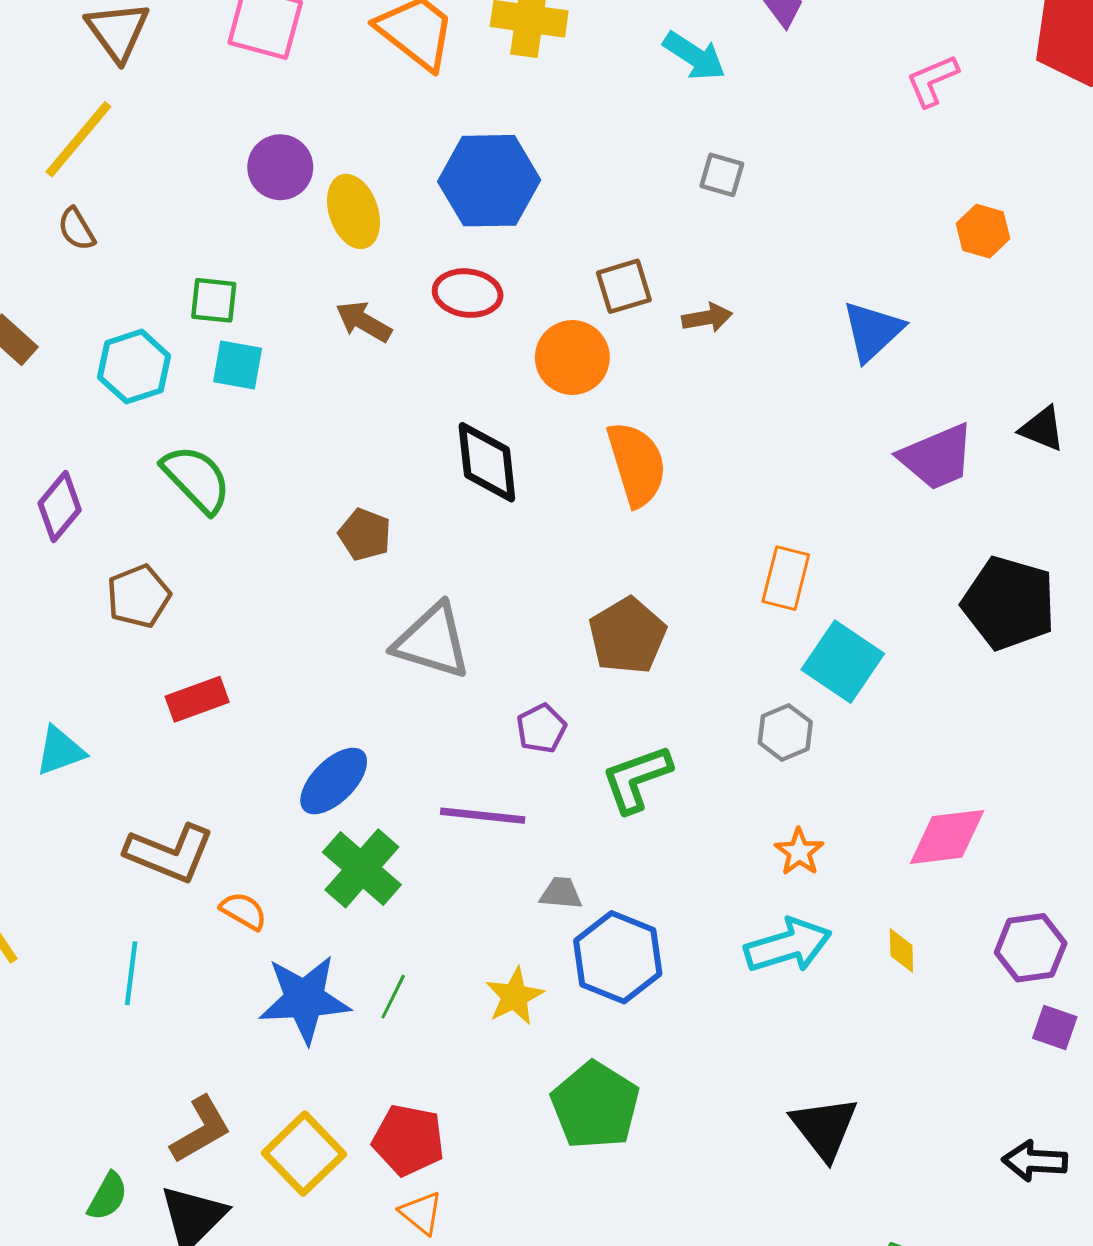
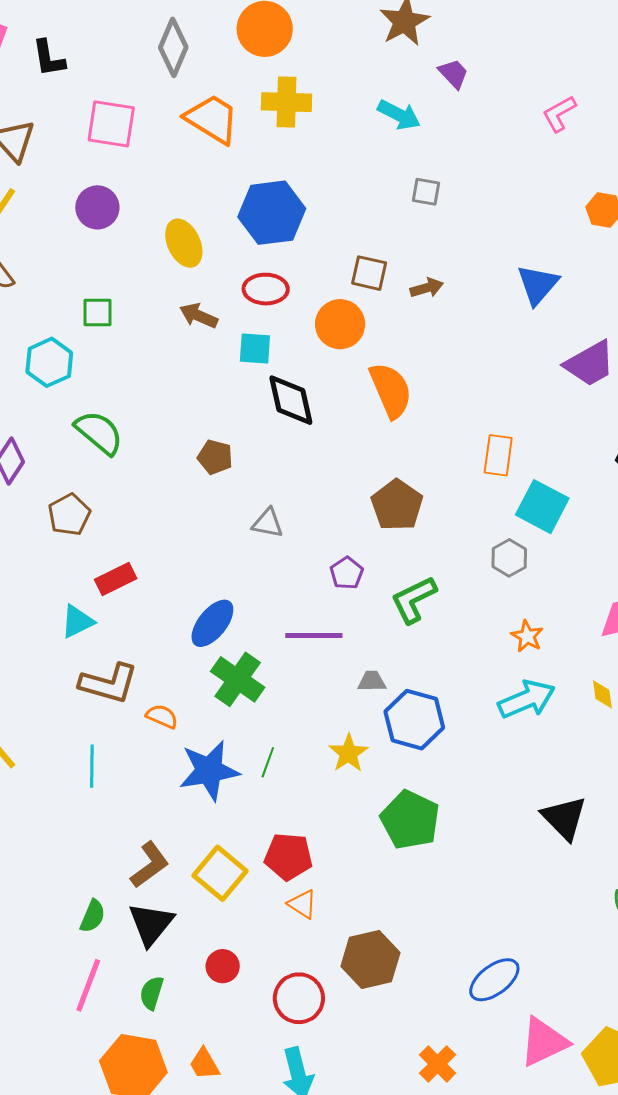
purple circle: (280, 167) -> (97, 207), moved
brown square: (624, 286) -> (369, 273), turned 36
cyan square: (238, 365) -> (255, 348), moved
gray triangle: (432, 641) -> (268, 523), size x0.6
cyan triangle: (60, 751) -> (77, 621), moved

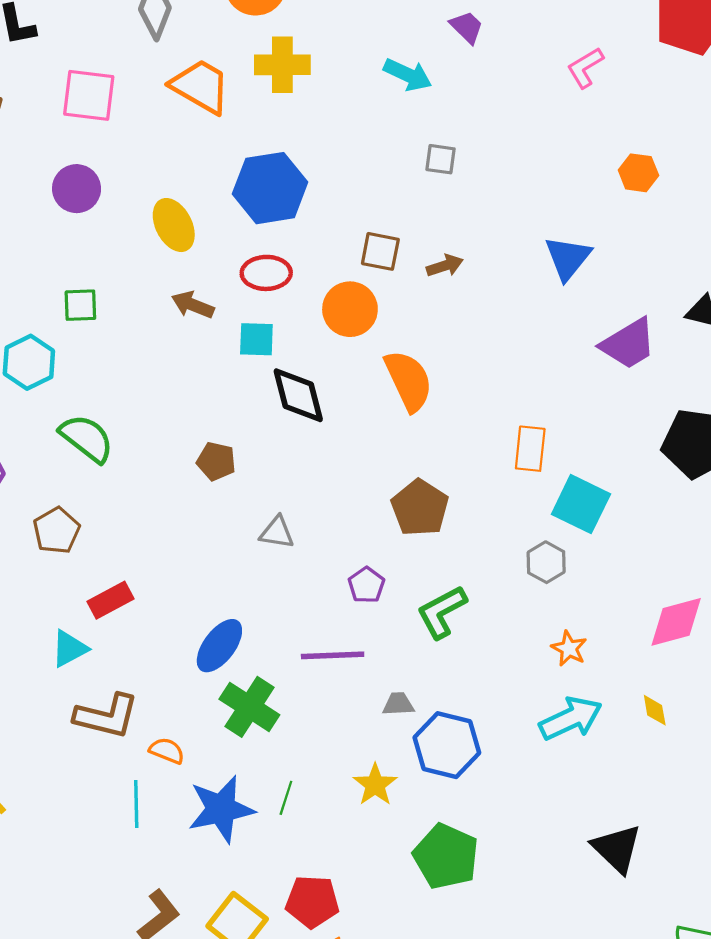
cyan line: (92, 766) -> (136, 804), moved

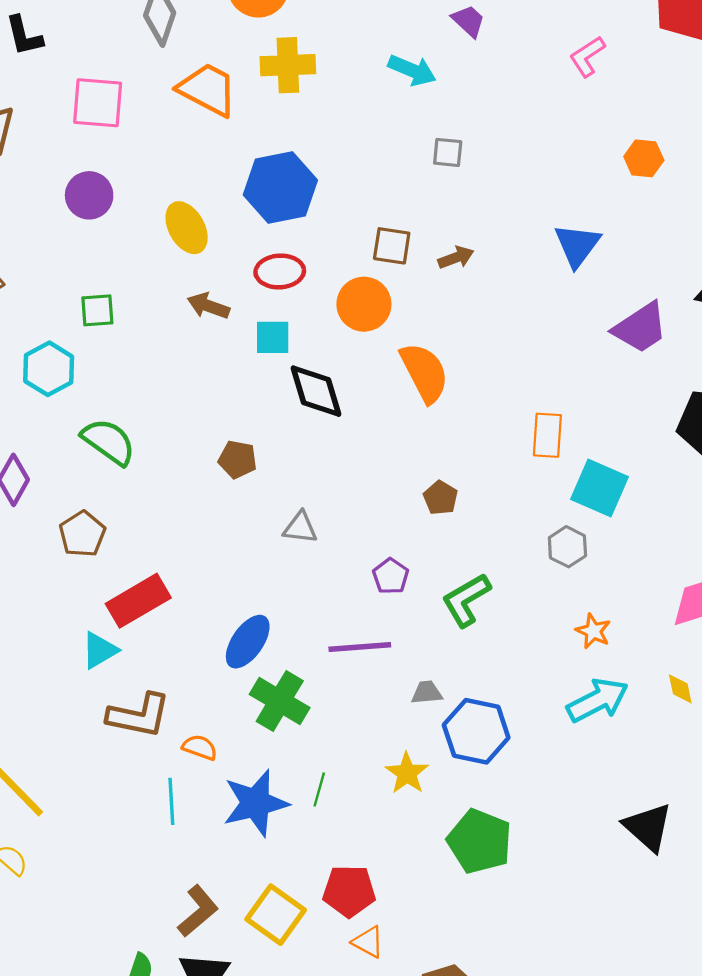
brown pentagon: (420, 508) -> (441, 498), size x0.6
red rectangle: (110, 600) -> (138, 601), size x1.4

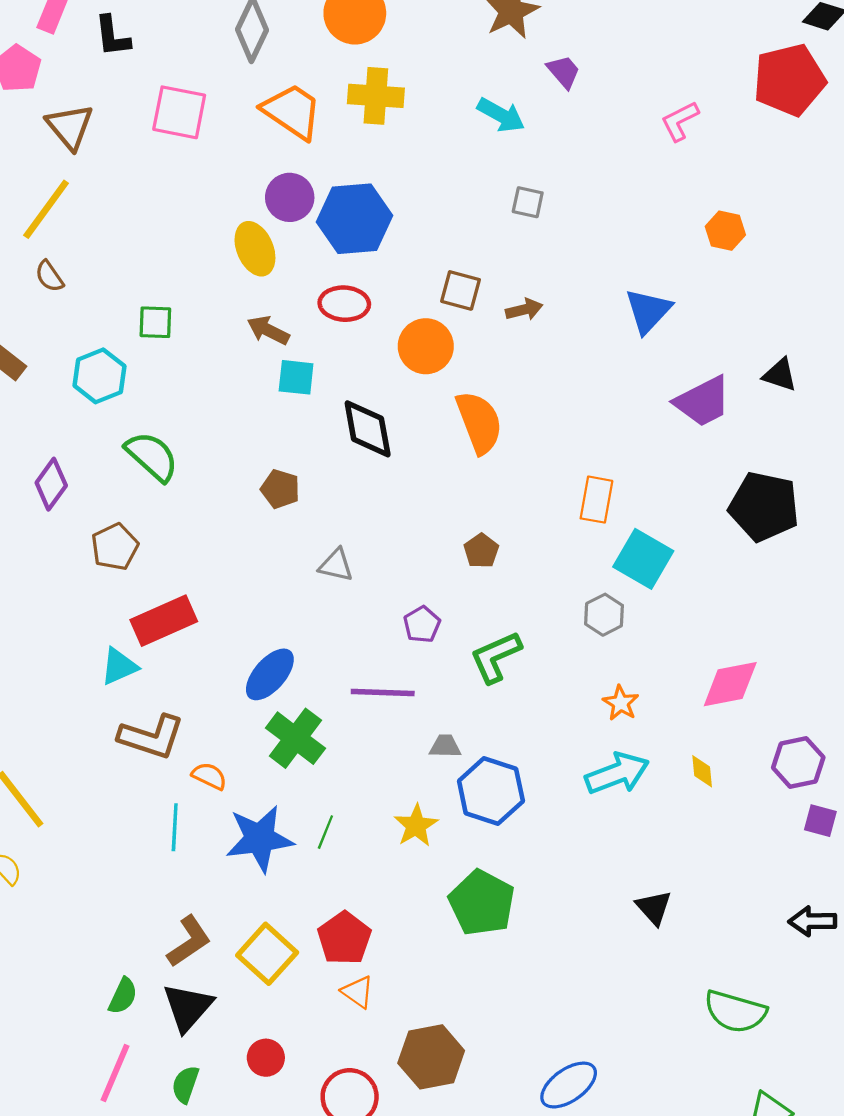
purple circle: (89, 195) -> (290, 197), moved
cyan square: (273, 337) -> (296, 377), moved
black triangle: (648, 827) -> (654, 908), size x0.7
red pentagon: (349, 891) -> (344, 938), turned 30

